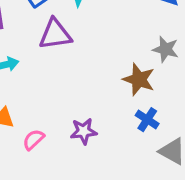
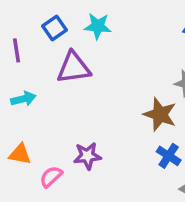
purple star: (84, 131) -> (87, 156), moved

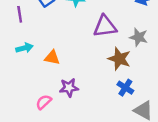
purple triangle: (74, 68) -> (105, 26), moved
orange triangle: (20, 154) -> (52, 58), moved

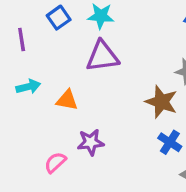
purple triangle: (105, 26) -> (102, 56), moved

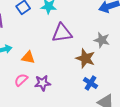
purple triangle: (102, 56) -> (62, 33), moved
pink semicircle: (55, 162) -> (21, 80), moved

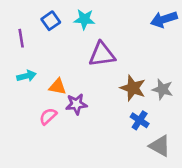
gray star: (102, 40) -> (163, 89), moved
purple star: (43, 83) -> (76, 104), moved

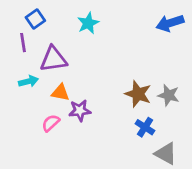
cyan star: (84, 19) -> (88, 23), turned -30
blue square: (51, 21) -> (35, 19), moved
purple triangle: (102, 54) -> (53, 59), moved

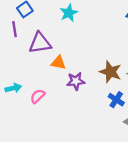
cyan arrow: (28, 81) -> (13, 88), moved
orange triangle: (60, 92) -> (58, 63), moved
purple star: (80, 111) -> (76, 81), moved

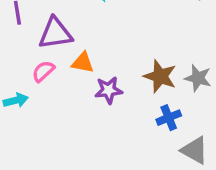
pink semicircle: (38, 96) -> (43, 71), moved
blue cross: (116, 100) -> (169, 118), turned 35

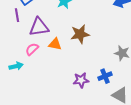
brown star: (160, 76) -> (80, 34), moved, turned -30
purple star: (109, 90) -> (81, 80), moved

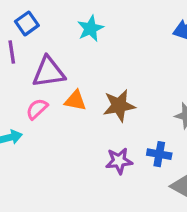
brown star: (80, 34) -> (119, 106), moved
blue cross: (105, 76) -> (159, 154), turned 32

